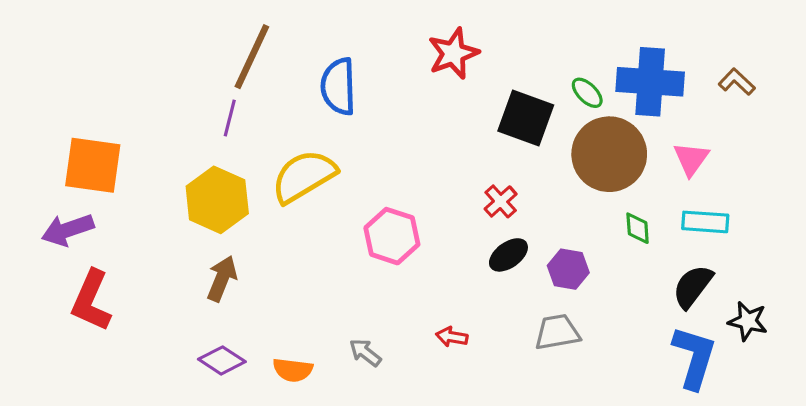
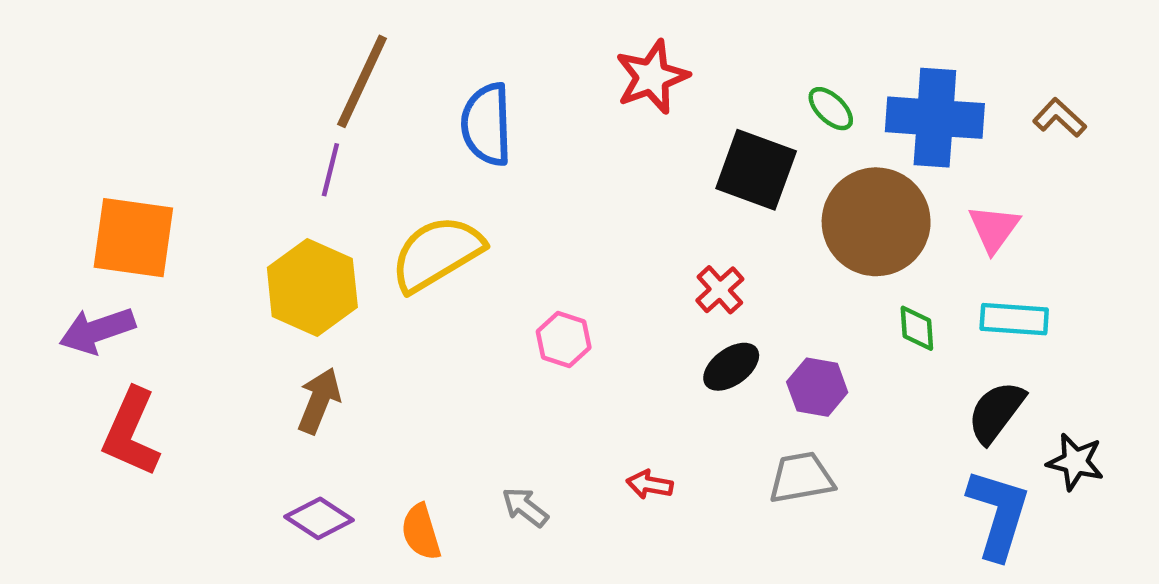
green ellipse: (587, 93) -> (831, 109), moved
pink hexagon: (392, 236) -> (564, 340), size x0.7
orange semicircle: (293, 370) -> (421, 532), turned 66

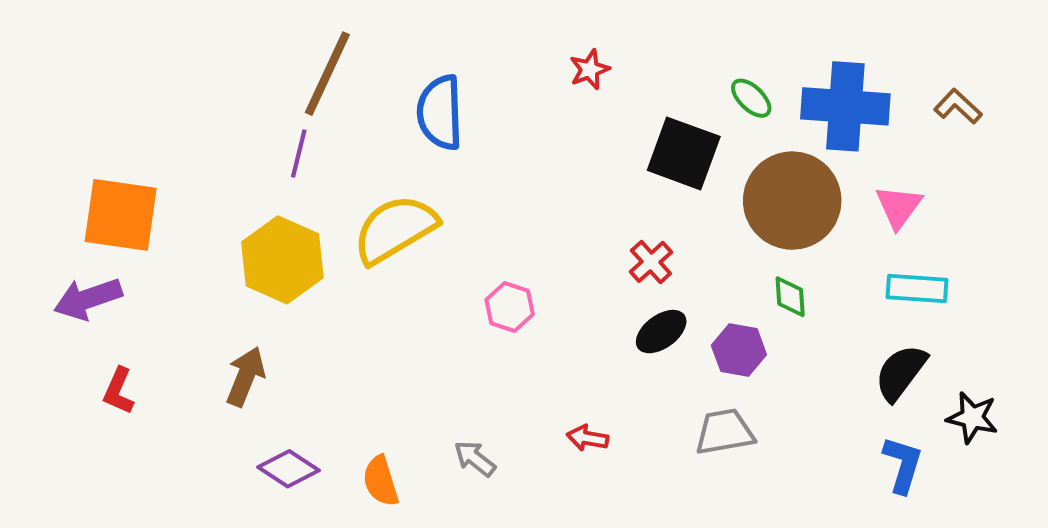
red star: (652, 77) -> (589, 69), size x0.6
green diamond: (917, 328) -> (790, 297), moved
brown arrow: (319, 401) -> (246, 377), moved
red L-shape: (131, 432) -> (119, 391), size x0.6
blue L-shape: (998, 514) -> (903, 465), size x0.7

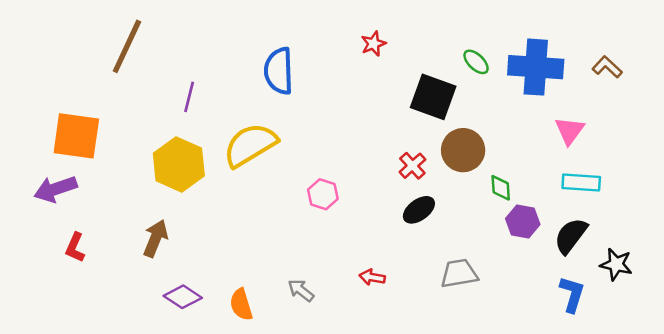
brown line: (327, 74) -> (127, 46), moved
brown circle: (792, 201) -> (463, 150), moved, size x0.7
purple hexagon: (739, 350) -> (523, 222), moved

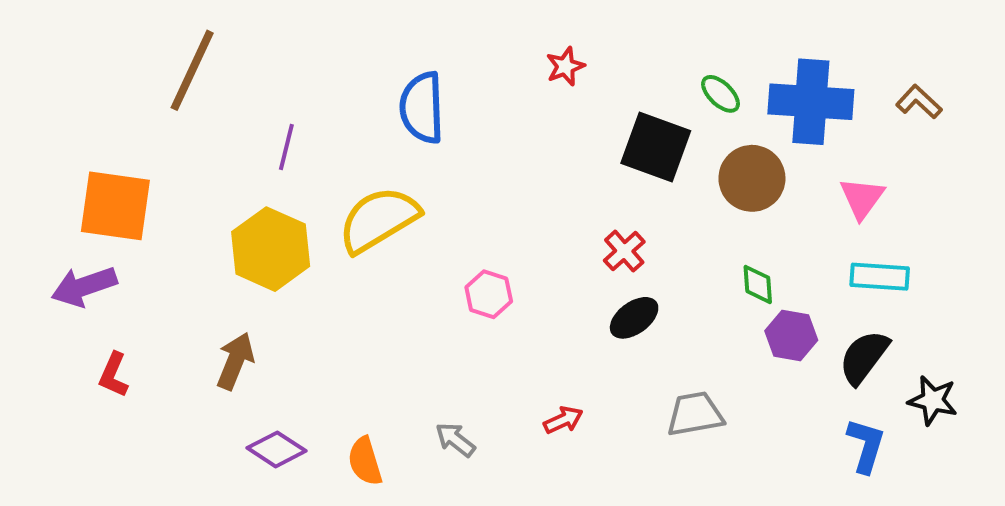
brown circle: (463, 150) -> (752, 178), moved
red arrow: (372, 277) -> (563, 420), turned 145

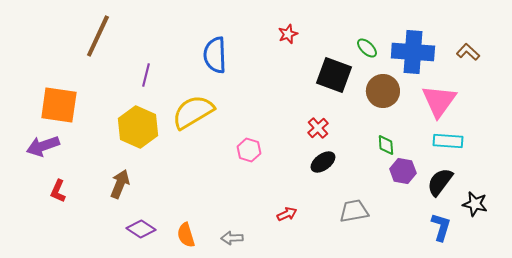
pink triangle: (862, 198) -> (439, 101), size x1.5
gray arrow: (455, 440) -> (232, 238), moved, turned -40

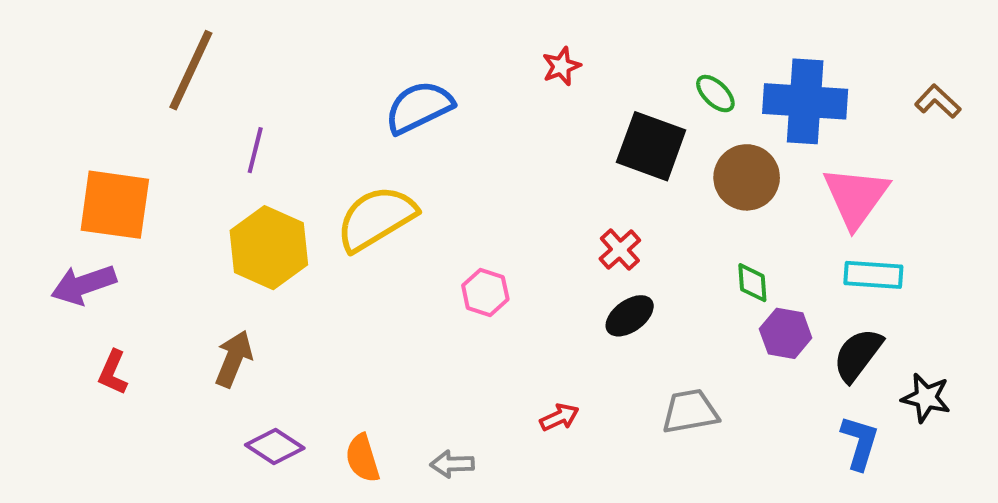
brown L-shape: (468, 52) -> (938, 101), moved
blue semicircle: (215, 55) -> (419, 107), turned 66
purple line: (146, 75) -> (255, 150), moved

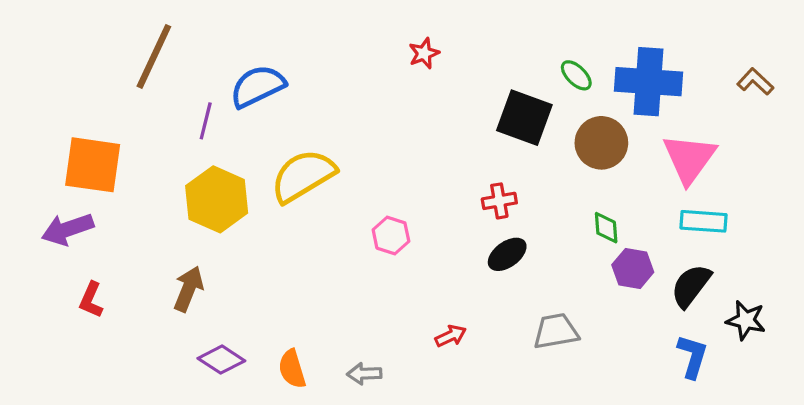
red star: (561, 66) -> (424, 53), moved
blue semicircle: (419, 107) -> (258, 86), moved
red cross: (620, 250) -> (499, 201), turned 32

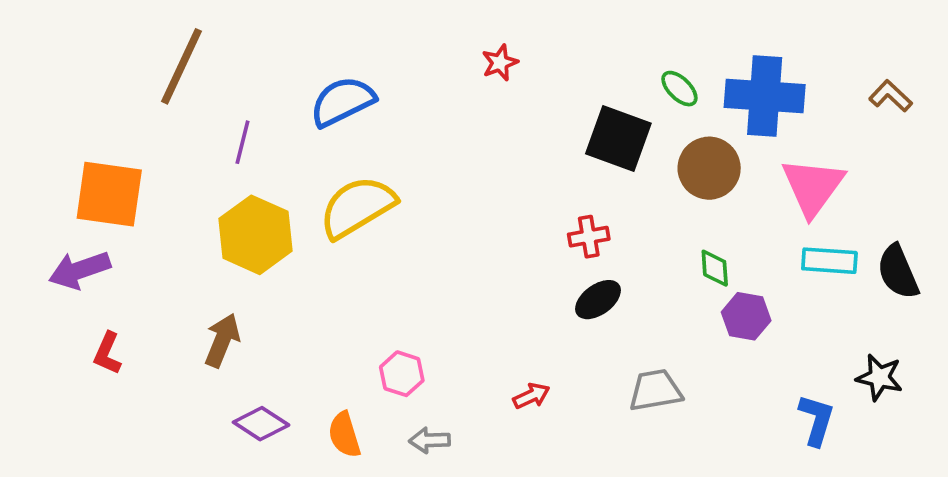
blue semicircle: (258, 86) -> (343, 101), moved
pink hexagon: (391, 235) -> (402, 374), moved
black semicircle: (691, 286) -> (898, 272), moved, turned -60

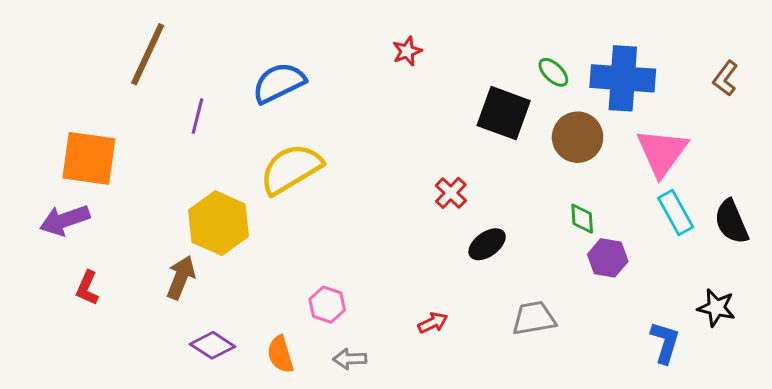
brown L-shape: (891, 96) -> (725, 78), turned -96
yellow hexagon: (255, 235) -> (219, 223), moved
red cross: (589, 237) -> (451, 193), moved, turned -36
cyan rectangle: (829, 261) -> (676, 213), turned 57

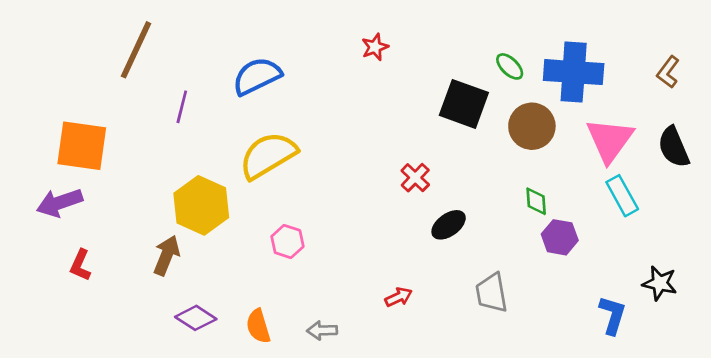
black semicircle: (731, 222) -> (674, 147), moved
pink hexagon: (327, 305) -> (287, 242), moved
gray trapezoid: (534, 318) -> (492, 293), turned -90

